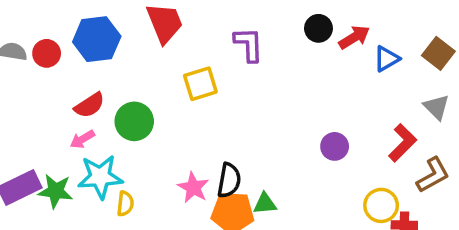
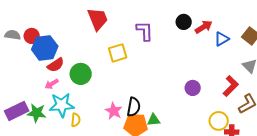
blue hexagon: (97, 39) -> (45, 48), moved

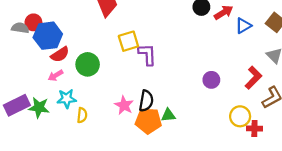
purple L-shape: (145, 31) -> (147, 54), moved
gray semicircle: (13, 35) -> (20, 28), moved
cyan star: (62, 105) -> (67, 99), size x0.7

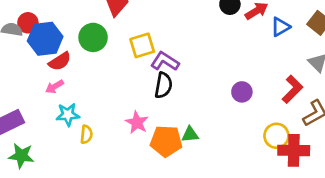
purple L-shape: (147, 54) -> (165, 61), turned -55
green circle: (88, 64) -> (93, 37), moved
black semicircle: (146, 101) -> (163, 85), moved
green star: (39, 107) -> (21, 156), moved
red cross: (254, 128) -> (294, 150), size x1.6

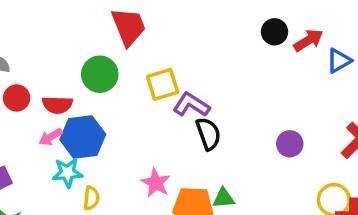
red circle: (28, 23) -> (17, 98), moved
blue hexagon: (45, 39) -> (83, 137), moved
red semicircle: (60, 61) -> (57, 105), turned 35
black semicircle: (163, 85) -> (208, 134), moved, turned -30

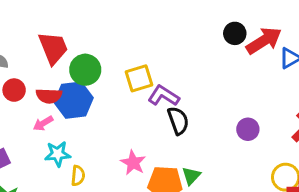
red trapezoid: (129, 27) -> (53, 48), moved
red arrow: (308, 40) -> (264, 41), size x1.4
blue hexagon: (83, 137) -> (74, 100), moved
green triangle: (224, 198) -> (191, 176), turned -42

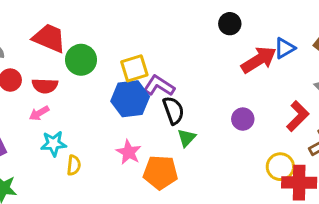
red arrow: (264, 41) -> (259, 60), moved
red trapezoid: (53, 48) -> (49, 38), turned -45
blue hexagon: (74, 100) -> (130, 99), moved
green triangle: (191, 176) -> (186, 138), moved

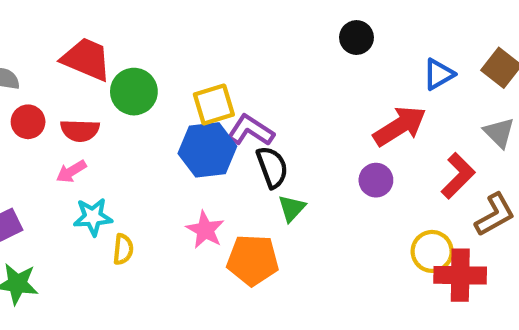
red arrow: (259, 60) -> (400, 126), moved

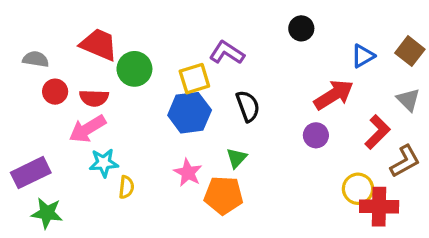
purple L-shape: (251, 130) -> (227, 53), moved
black semicircle: (272, 167) -> (248, 106), moved
pink arrow: (71, 171) -> (87, 129), size x1.6
green triangle: (292, 208) -> (237, 158), moved

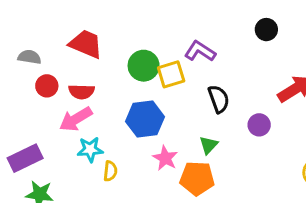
green circle: (134, 69) -> (144, 66), moved
blue hexagon: (190, 113) -> (145, 119), moved
purple circle: (316, 135) -> (259, 125), moved

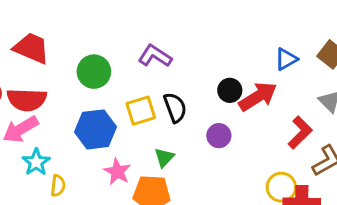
black circle: (266, 30) -> (230, 90), moved
yellow square: (171, 74) -> (141, 111), moved
red semicircle: (81, 92) -> (27, 100), size x1.4
cyan star: (90, 149) -> (36, 162), turned -30

